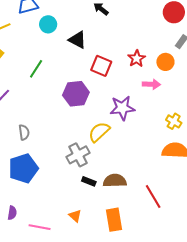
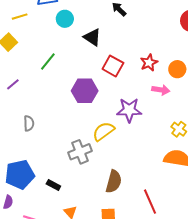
blue pentagon: (23, 168) -> (20, 175), moved
black rectangle: (89, 181) -> (53, 185), moved
brown semicircle: (115, 181) -> (114, 182), turned 100

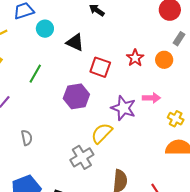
pink arrow: (161, 90) -> (151, 98), moved
purple star: (129, 110) -> (123, 108), turned 30

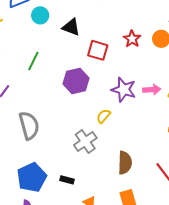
pink arrow: (151, 98) -> (152, 90), moved
yellow semicircle: (102, 133) -> (104, 116), size x0.7
gray semicircle: (27, 138) -> (29, 125), size x1.8

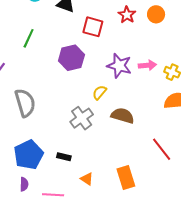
brown semicircle: (125, 163) -> (123, 116), moved, turned -75

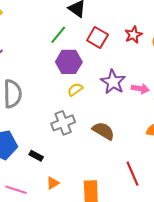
green line: (29, 38) -> (58, 35), moved
yellow semicircle: (99, 92) -> (75, 89), moved
orange triangle: (87, 179) -> (53, 183), turned 40

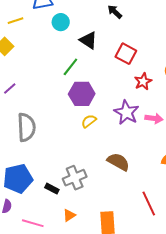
red star: (133, 35) -> (143, 81), moved
red square: (97, 38) -> (126, 54), moved
gray cross: (63, 123) -> (75, 178), moved

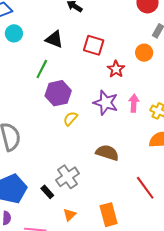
cyan circle: (61, 22) -> (14, 33), moved
pink arrow: (154, 118) -> (134, 103), turned -84
black rectangle: (52, 189) -> (47, 192), turned 32

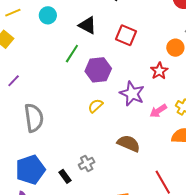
red star: (116, 69) -> (159, 71), moved
purple hexagon: (58, 93) -> (98, 70), moved
pink arrow: (134, 103) -> (158, 111), moved, turned -132
gray cross: (68, 177) -> (87, 163), size x0.7

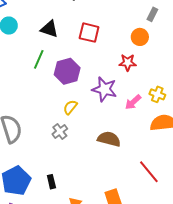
red star: (159, 71) -> (128, 62), turned -30
gray cross: (87, 163) -> (60, 131), moved
black rectangle: (65, 176) -> (51, 182), turned 32

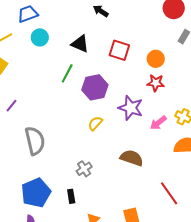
orange circle: (140, 37) -> (156, 59), moved
gray cross: (60, 131) -> (84, 169), moved

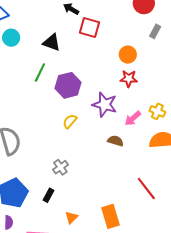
red square: (119, 50) -> (90, 27), moved
brown semicircle: (132, 158) -> (116, 141), moved, size x0.7
black rectangle: (71, 196) -> (49, 195), turned 40

